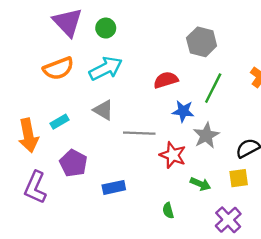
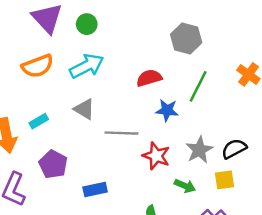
gray star: (206, 135) -> (199, 150), moved

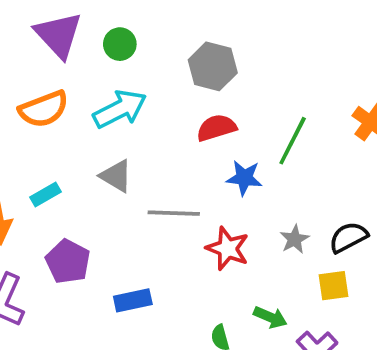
gray hexagon: (186, 38) -> (213, 66), moved
gray star: (199, 150) -> (294, 239), size x0.7
green arrow: (185, 186) -> (270, 317), moved

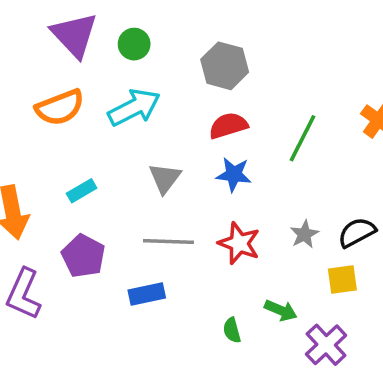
gray triangle: (116, 176) -> (165, 178), moved, turned 36
blue star: (244, 178) -> (234, 174), moved
cyan rectangle: (46, 195) -> (82, 191), moved
gray line: (174, 213) -> (169, 241), moved

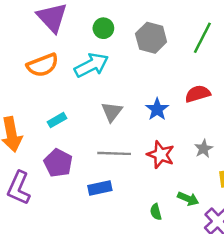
green circle: (134, 44) -> (103, 28), moved
red semicircle: (228, 126) -> (198, 94), moved
green line: (303, 138) -> (202, 38), moved
blue star: (234, 174) -> (157, 109), turned 30

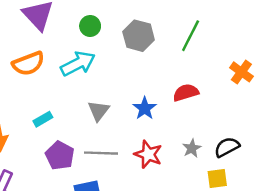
purple pentagon: (58, 163) -> (60, 156), moved

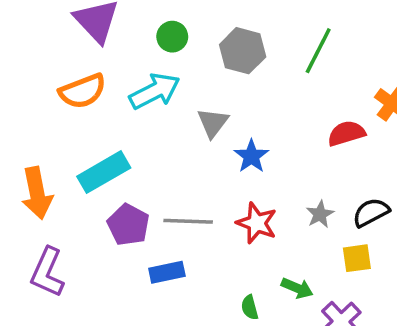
red semicircle: (186, 93) -> (346, 133), moved
gray triangle: (99, 111) -> (213, 123), moved
cyan rectangle: (43, 119) -> (104, 172), size x1.8

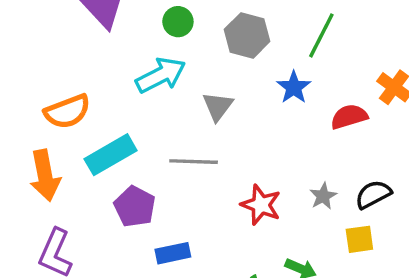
orange semicircle: (83, 91) -> (67, 111), moved
blue star: (251, 156) -> (294, 87), moved
gray line: (188, 221) -> (194, 162), moved

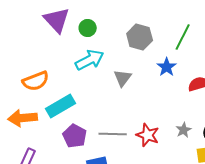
green circle: (178, 22) -> (88, 28), moved
gray line: (194, 162) -> (113, 134), moved
orange arrow: (45, 175) -> (23, 118), turned 96

